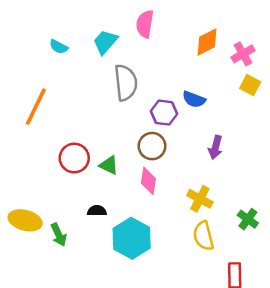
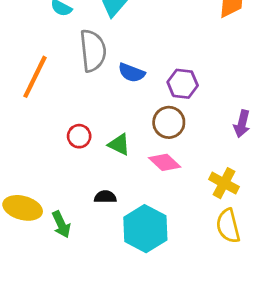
gray semicircle: (126, 83) -> (93, 51), moved
blue semicircle: (194, 99) -> (132, 73), moved
red circle: (74, 158) -> (79, 136), size x0.7
pink diamond: (148, 181) -> (165, 162), turned -56

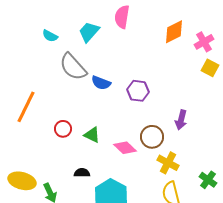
gray semicircle: (93, 51) -> (73, 67), turned 144
orange line: (35, 77) -> (26, 107), moved
brown circle: (169, 122) -> (152, 137), moved

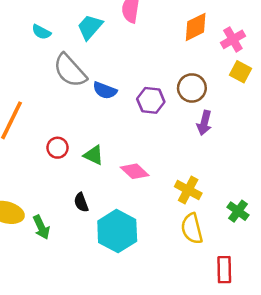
purple arrow: (181, 120) -> (204, 123), moved
brown circle: (152, 137) -> (192, 88), moved
black semicircle: (82, 173) -> (81, 202), turned -112

